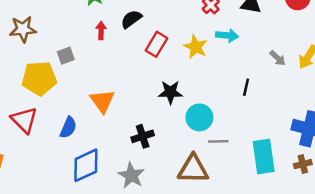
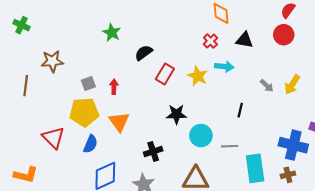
red arrow: (101, 30) -> (114, 87), moved
yellow pentagon: (39, 78) -> (84, 112), moved
gray line: (218, 141) -> (230, 146), moved

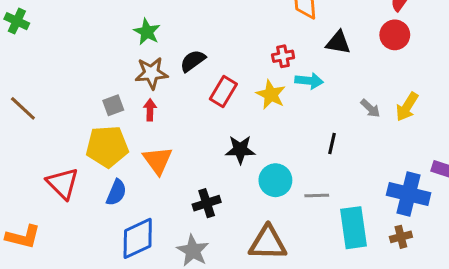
red cross: (210, 41) -> (283, 56), moved, turned 32
brown star: (52, 61) -> (151, 73), moved
brown line: (26, 86) -> (23, 108), turned -54

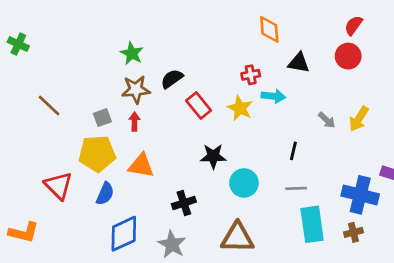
red rectangle: (223, 91) -> (199, 105), turned -70
brown line: (23, 108) -> (49, 105), moved
orange triangle: (158, 160) -> (141, 166), turned -44
gray line: (317, 196) -> (296, 188), moved

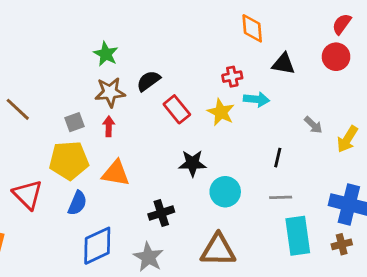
yellow arrow: (359, 119) -> (347, 139), moved

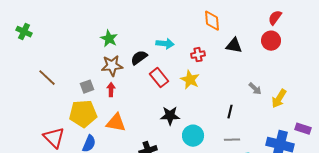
cyan arrow: (256, 99) -> (165, 44), moved

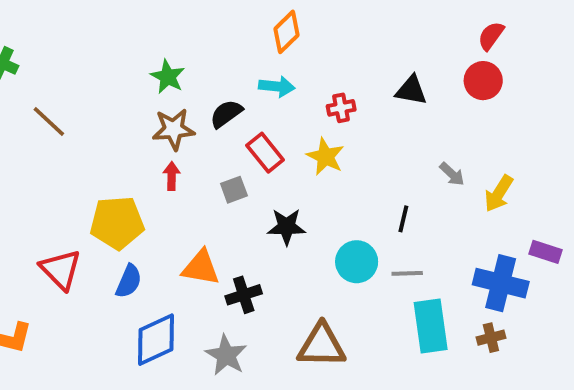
orange diamond: (212, 21) -> (286, 32), moved, turned 50
brown line: (47, 78) -> (49, 121), moved
gray square: (87, 87) -> (234, 190), moved
orange triangle: (116, 123) -> (201, 268), moved
cyan circle: (193, 136) -> (357, 262), moved

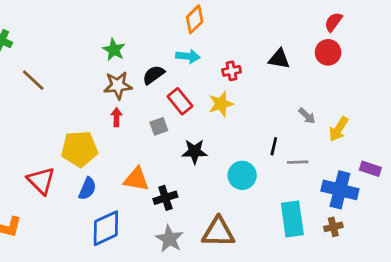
yellow star: (325, 157) -> (221, 104), turned 30
gray line: (407, 273) -> (298, 162), moved
gray star: (226, 355) -> (169, 239), moved

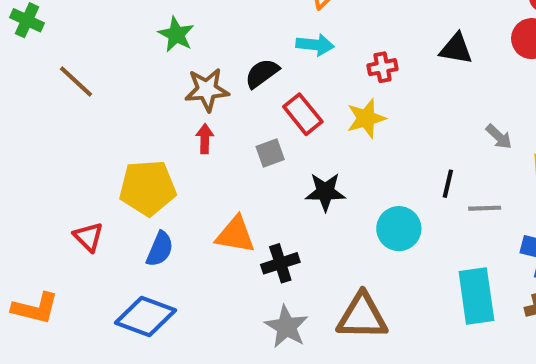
green star: (114, 50) -> (176, 35), moved
red triangle: (41, 181) -> (88, 237), size x0.7
blue diamond: (106, 228) -> (146, 316), moved, turned 45

